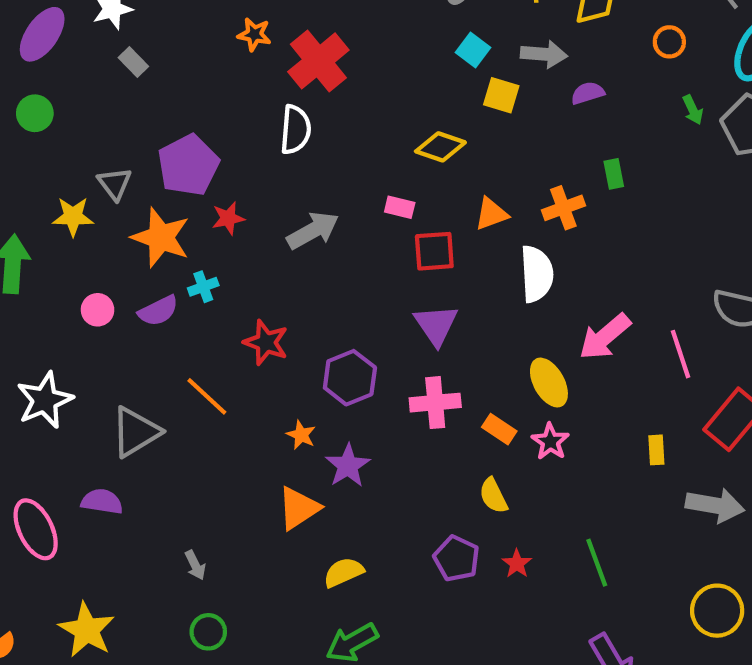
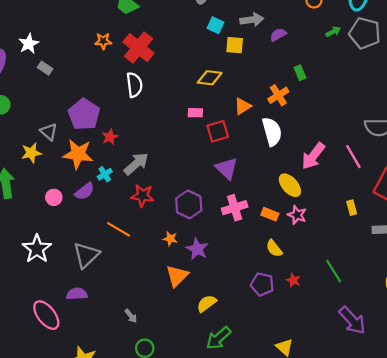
green arrow: (693, 110) -> (333, 32), turned -80
gray arrow: (313, 230) -> (136, 164), moved

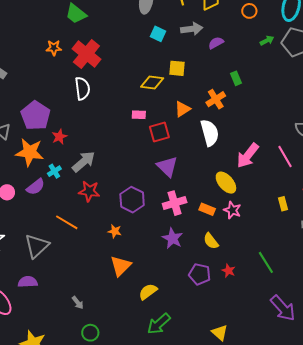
yellow square: (235, 45) -> (177, 68), moved
purple star: (197, 249) -> (173, 238), moved

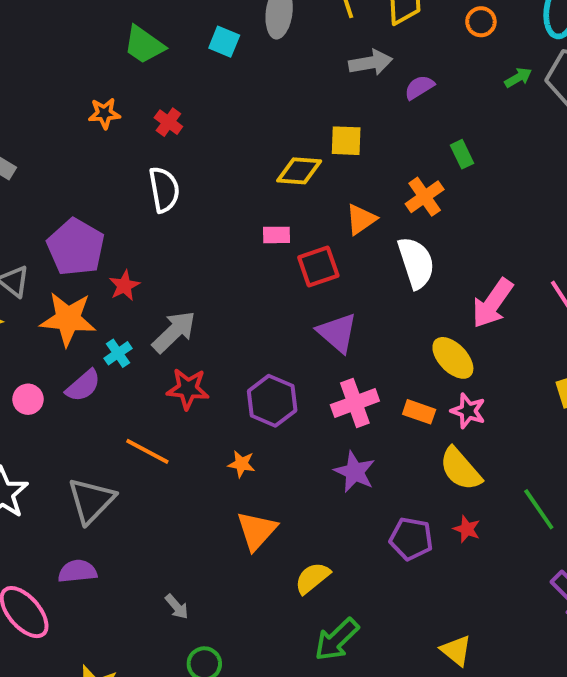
cyan square: (158, 34) -> (224, 42), moved
red cross: (86, 54) -> (168, 122), size x0.5
yellow semicircle: (211, 241) -> (460, 469), moved, size x1.4

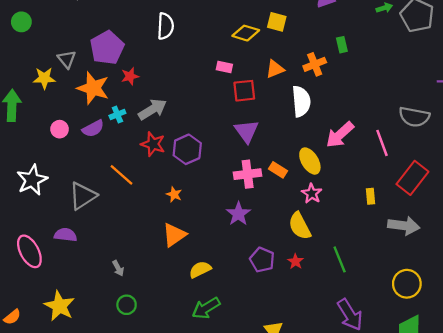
purple hexagon: (272, 401) -> (187, 149), moved
orange rectangle: (419, 412) -> (278, 170), moved

